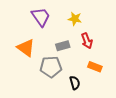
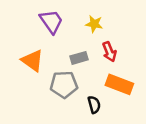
orange rectangle: (95, 67) -> (119, 84), size x1.5

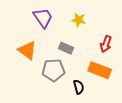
red arrow: (109, 52) -> (106, 44), moved, turned 42
gray rectangle: (79, 58) -> (66, 48), turned 40

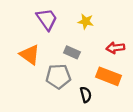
red arrow: (106, 44) -> (115, 48), turned 63

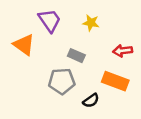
orange triangle: (30, 55) -> (24, 45), moved
black semicircle: (86, 95) -> (91, 101), turned 70

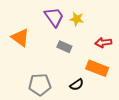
purple trapezoid: (50, 20) -> (54, 17), moved
gray pentagon: (62, 81) -> (40, 85), moved

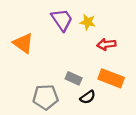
red arrow: (103, 43) -> (106, 44), moved
gray rectangle: (64, 47) -> (74, 78), moved

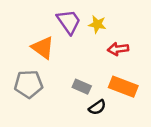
orange triangle: (23, 43) -> (43, 48), moved
gray pentagon: (45, 97) -> (29, 84), moved

